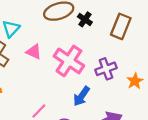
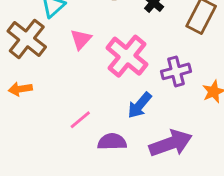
pink triangle: (34, 52) -> (81, 39), turned 42

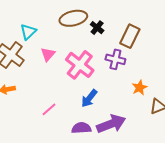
purple cross: (176, 71) -> (115, 59), moved, turned 30
purple semicircle: (112, 142) -> (81, 128), moved

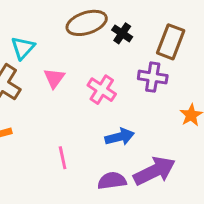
pink cross: (80, 65) -> (102, 90), size x0.7
blue arrow: (89, 98) -> (120, 137), turned -138
pink line: (49, 109) -> (63, 158), turned -56

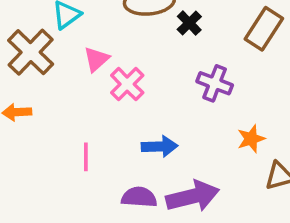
brown rectangle: (171, 42) -> (264, 29), moved
pink cross: (102, 90) -> (127, 84), moved

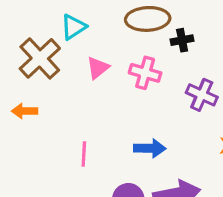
black cross: (189, 23) -> (182, 40), turned 30
pink cross: (127, 84) -> (145, 73), moved, turned -32

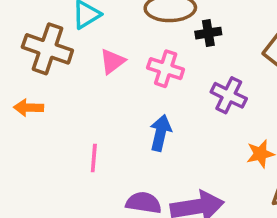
brown cross: (40, 58) -> (47, 49), turned -30
blue arrow: (150, 148) -> (160, 133), moved, turned -80

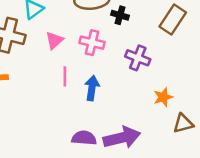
black cross: (208, 33) -> (120, 15), turned 30
pink line: (94, 158) -> (65, 76), moved

